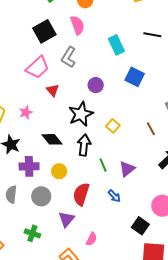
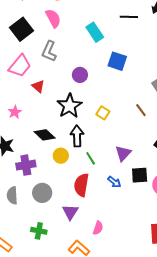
green line: (103, 165) -> (91, 158), moved
yellow circle: (59, 171) -> (61, 156), moved
black square: (140, 226) -> (140, 175), moved, turned -30

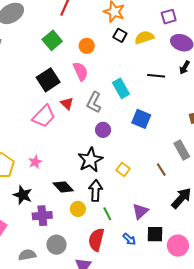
gray L-shape: (49, 51) -> (94, 102), moved
red triangle: (38, 86) -> (67, 103), moved
gray semicircle: (12, 195) -> (27, 255), moved, turned 78

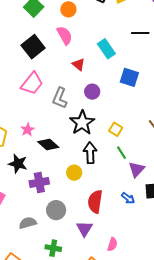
gray L-shape: (94, 102) -> (60, 98), moved
red triangle: (67, 103) -> (79, 64), moved
black diamond: (63, 187) -> (48, 144), moved
green line: (107, 214) -> (122, 153), moved

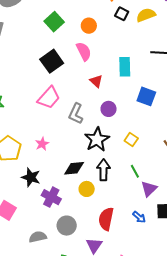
cyan rectangle: (106, 49) -> (125, 67), turned 30
yellow square: (116, 129) -> (131, 140), moved
black diamond: (48, 144) -> (74, 168), moved, turned -50
purple cross: (39, 182) -> (51, 197), turned 36

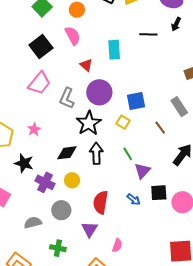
blue square: (146, 96) -> (136, 101), moved, turned -30
purple circle: (109, 109) -> (99, 92), size x1.6
yellow circle: (87, 189) -> (72, 180), moved

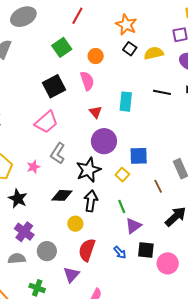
gray L-shape: (67, 98) -> (58, 153), moved
yellow circle: (72, 180) -> (75, 224), moved
purple cross: (45, 182) -> (24, 232), moved

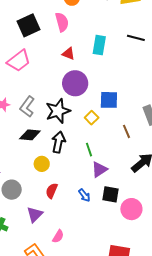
red triangle: (96, 112) -> (68, 54), turned -32
gray L-shape: (58, 153) -> (27, 107), moved
red semicircle: (87, 250) -> (52, 191), size x0.7

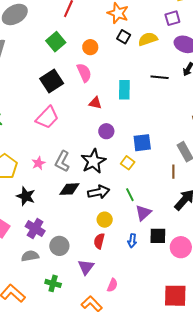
purple circle: (75, 83) -> (106, 131), size x0.6
brown line: (127, 131) -> (173, 172), moved, turned 32
black arrow: (58, 142) -> (99, 192), turned 75
yellow circle: (42, 164) -> (105, 220), moved
blue arrow: (84, 195) -> (132, 241), turned 56

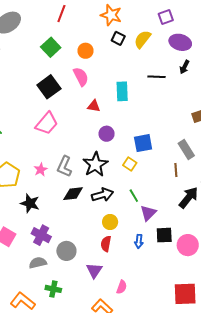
yellow semicircle: (148, 39) -> (142, 39), turned -30
green cross: (53, 283) -> (53, 289), moved

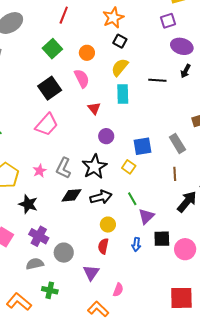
orange star: (111, 15) -> (113, 18), turned 30
yellow semicircle: (142, 39) -> (120, 67), moved
red triangle: (94, 106) -> (94, 108), turned 40
gray rectangle: (186, 149) -> (177, 143), moved

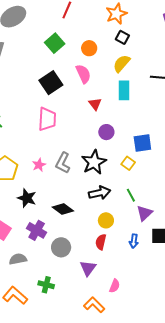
pink trapezoid: (47, 125) -> (47, 119), turned -40
black diamond: (72, 195) -> (63, 209), moved, turned 40
gray semicircle: (35, 264) -> (18, 259), moved

